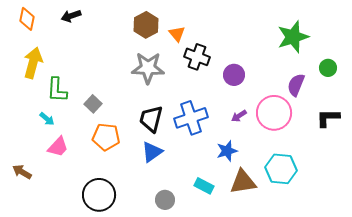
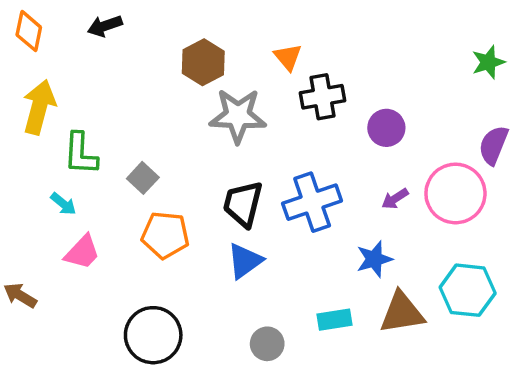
brown hexagon: (146, 25) -> (203, 62), moved
green star: (293, 37) -> (488, 62), size x0.6
black cross: (197, 57) -> (322, 97), turned -30
cyan rectangle: (204, 186) -> (335, 320), turned -36

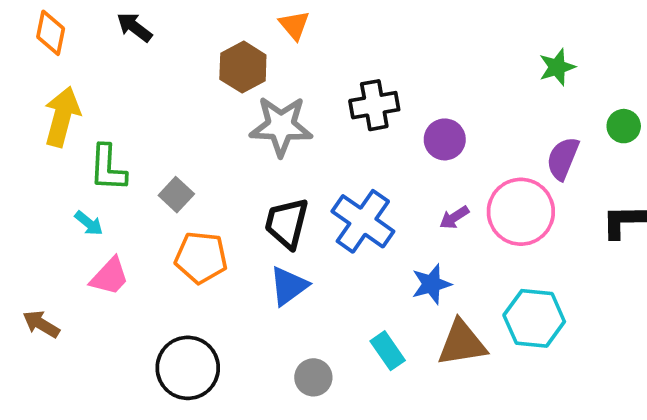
black arrow: (105, 26) -> (134, 27), turned 56
orange triangle: (288, 57) -> (294, 25), moved
blue cross: (312, 202) -> (363, 221), turned -36
cyan rectangle: (335, 320) -> (388, 351), turned 64

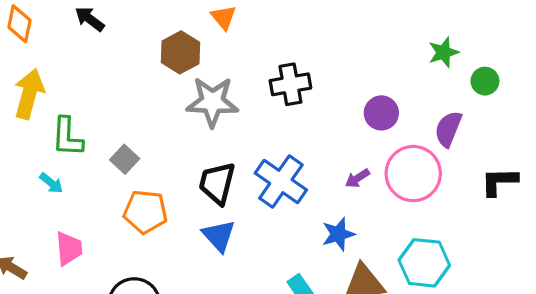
green circle: (624, 126) -> (485, 81), moved
purple circle: (445, 139) -> (381, 113), moved
pink trapezoid: (110, 276) -> (69, 248), moved, turned -48
blue triangle: (289, 286) -> (219, 236), turned -36

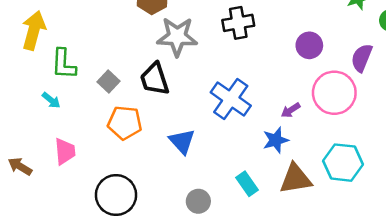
purple arrow: (357, 178) -> (291, 110), moved
black trapezoid: (217, 183) -> (155, 79), moved, turned -32

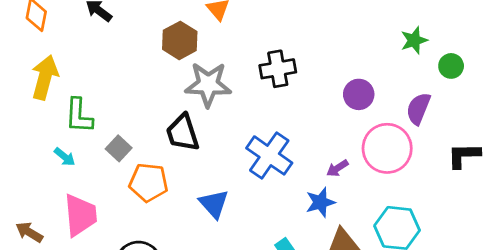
gray square: (109, 82) -> (119, 148), moved
pink trapezoid: (65, 151) -> (80, 215), size x1.4

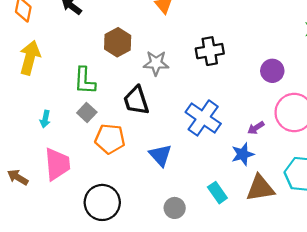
brown hexagon: (180, 40) -> (118, 42), moved
gray star: (208, 84) -> (156, 63), size x0.7
green L-shape: (79, 116) -> (85, 81), moved
cyan arrow: (65, 157) -> (45, 119), turned 63

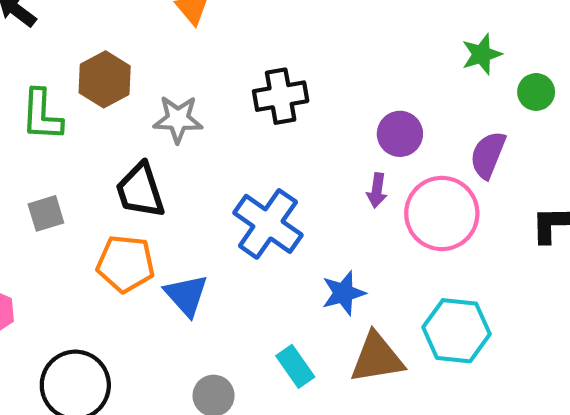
green L-shape: (85, 81) -> (42, 115), moved
gray square: (87, 113) -> (46, 213), turned 30
purple arrow: (256, 128) -> (377, 190), moved, turned -49
orange pentagon: (110, 139) -> (126, 264), moved

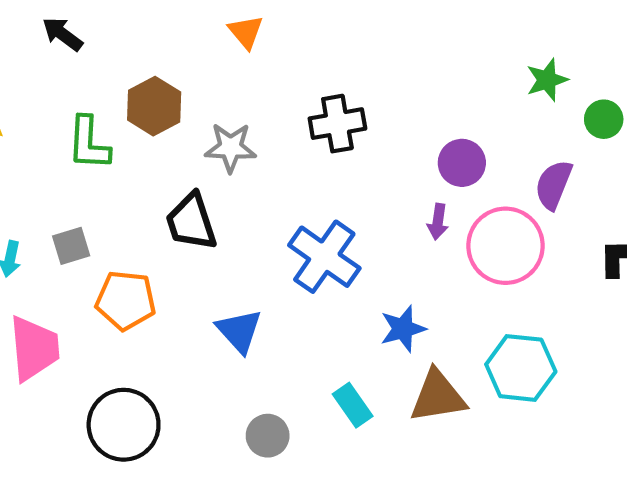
gray square: (46, 213) -> (71, 246), moved
orange pentagon: (126, 264) -> (126, 300), moved

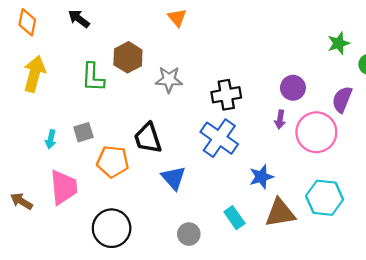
black cross: (337, 124) -> (226, 95), moved
black trapezoid: (191, 222) -> (148, 138), moved

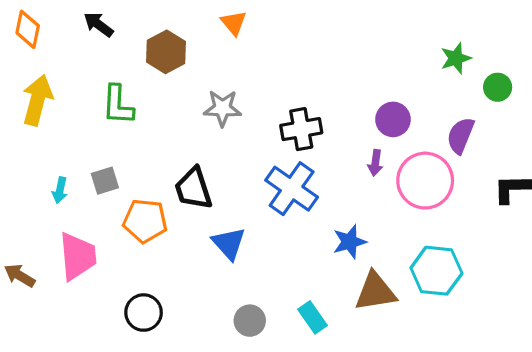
brown hexagon: (128, 57) -> (166, 52), moved
cyan rectangle: (234, 218) -> (313, 317), moved
black circle: (112, 228) -> (144, 313), size x0.7

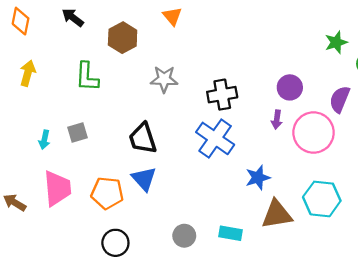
yellow arrow: (37, 100) -> (28, 73), size x0.7
orange pentagon: (145, 221) -> (107, 193), moved
blue triangle: (229, 243) -> (144, 179), moved
black circle: (144, 313) -> (115, 243), moved
cyan rectangle: (313, 317) -> (231, 233), turned -45

